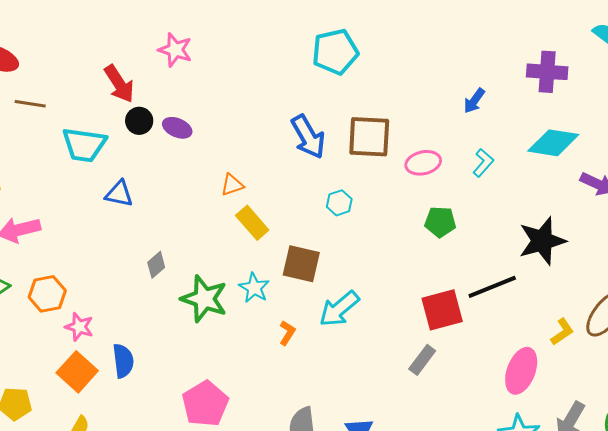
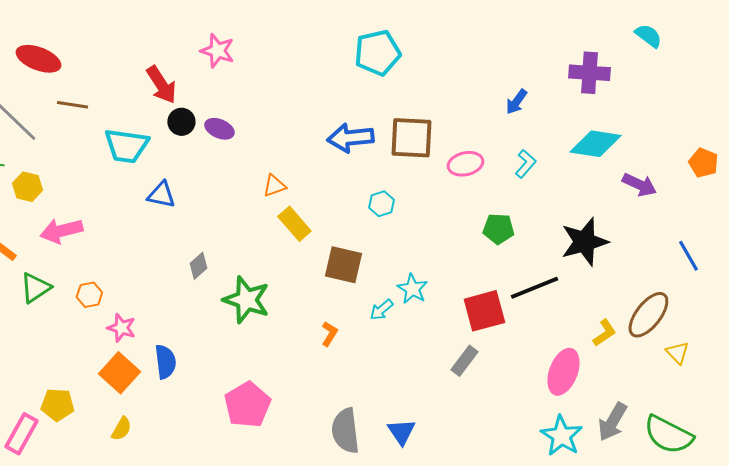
blue arrow: (308, 137) -> (350, 138), turned 114
green pentagon: (440, 222) -> (498, 229), moved
cyan star: (254, 288) -> (412, 289), moved
orange hexagon: (47, 294) -> (89, 295), size x0.7
cyan arrow: (339, 309) -> (381, 310), size x0.6

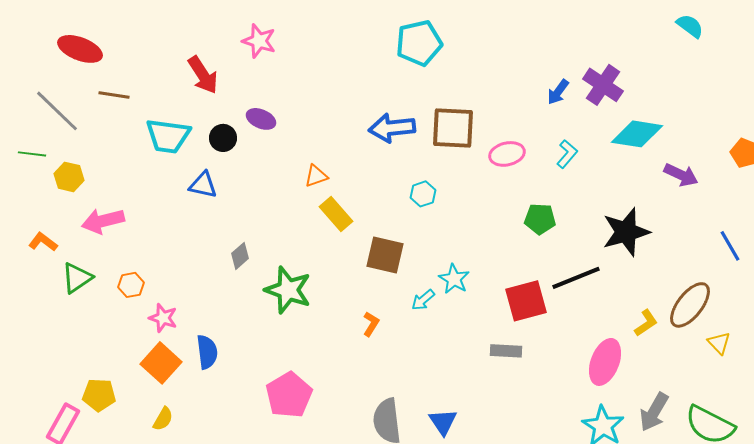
purple cross: (589, 73) -> (603, 85), moved, turned 30
black circle: (181, 122) -> (223, 138), moved
gray rectangle: (464, 361) -> (506, 351), turned 56

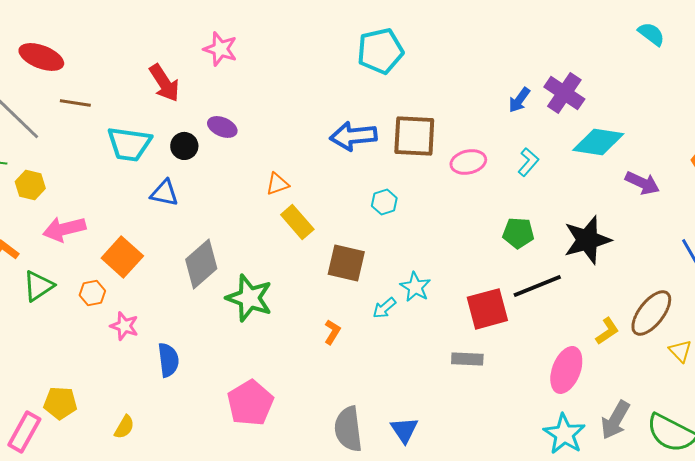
green pentagon: (540, 219) -> (518, 233), moved
gray diamond: (240, 256) -> (201, 264), size x1.8
orange square: (161, 363) -> (122, 257), moved

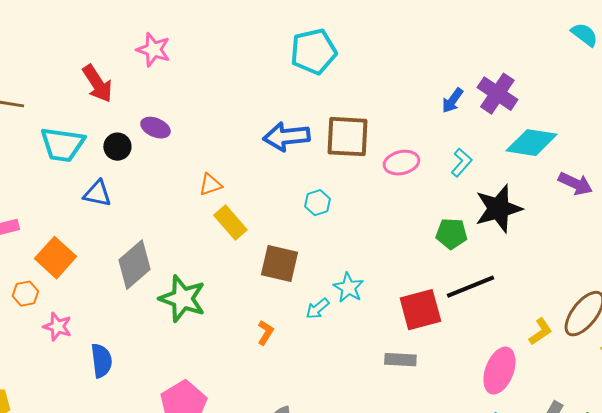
black star: (587, 240) -> (498, 209), moved

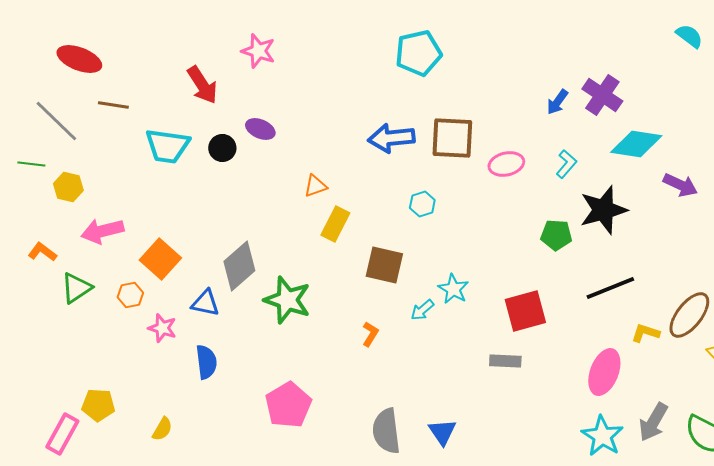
blue triangle: (97, 194) -> (205, 303), moved
yellow rectangle: (230, 223) -> (335, 224), turned 68
black line: (470, 287) -> (610, 288), moved
yellow L-shape: (540, 332) -> (645, 333), turned -128

